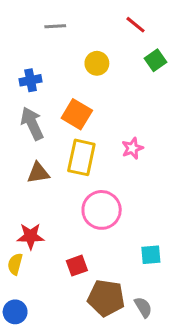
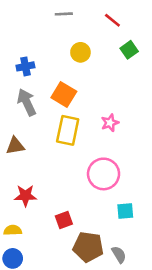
gray line: (55, 26) -> (64, 14), moved
brown triangle: (38, 173) -> (15, 146), moved
pink circle: (102, 210) -> (104, 174), moved
yellow semicircle: (15, 264) -> (13, 230), moved, turned 72

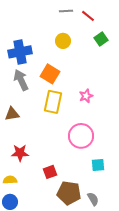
gray line: (64, 14) -> (66, 11), moved
blue cross: (25, 66) -> (20, 52), size x1.6

